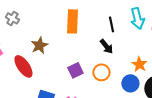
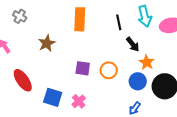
black arrow: (106, 46) -> (133, 44), moved
red ellipse: (23, 66) -> (23, 80), moved
purple square: (75, 70) -> (83, 68), turned 35

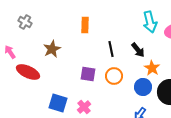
orange rectangle: (80, 19) -> (85, 25), size x0.7
black line: (119, 22) -> (111, 49), moved
red ellipse: (23, 80) -> (28, 72), moved, turned -30

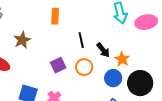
black arrow: (138, 50) -> (103, 50), moved
purple square: (88, 74) -> (58, 65), turned -35

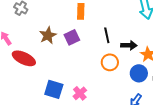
black arrow: (103, 50) -> (129, 45), turned -49
purple square: (58, 65) -> (72, 37), moved

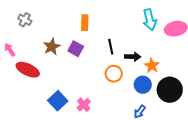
purple square: (72, 37) -> (76, 49), turned -35
blue square: (54, 89) -> (58, 101), turned 30

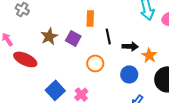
orange rectangle: (85, 23) -> (90, 18), moved
orange circle: (114, 74) -> (95, 63), moved
blue circle: (143, 85) -> (129, 74), moved

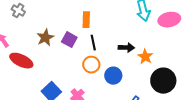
black line: (108, 36) -> (93, 43), moved
blue circle: (129, 74) -> (113, 76), moved

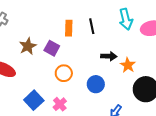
black line: (93, 43) -> (92, 26), moved
orange circle: (91, 65) -> (64, 73), moved

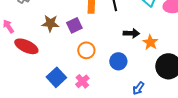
brown star: (28, 46) -> (50, 23), turned 30
purple square: (52, 48) -> (74, 25), turned 35

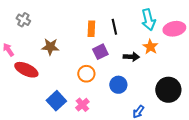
purple square: (74, 25) -> (100, 52), moved
orange star: (150, 42) -> (150, 47), moved

